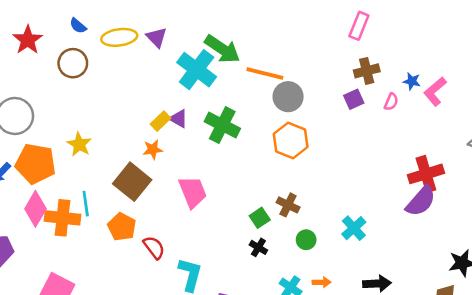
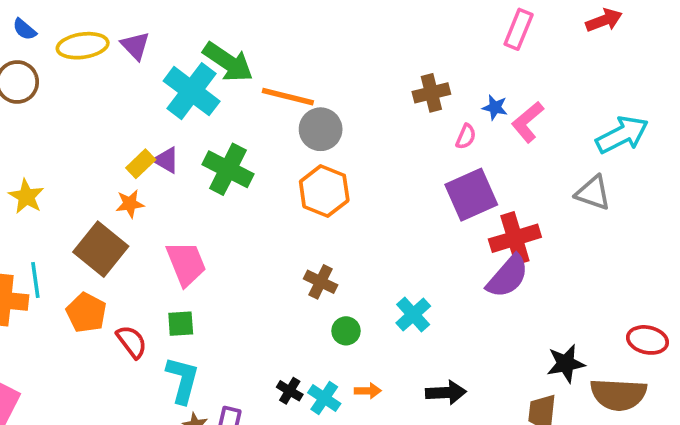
pink rectangle: (359, 26) -> (519, 29), moved
purple square: (354, 99) -> (471, 195), moved, size x1.8
green square: (260, 218) -> (181, 324), moved, turned 30
black cross: (258, 247) -> (290, 391), moved

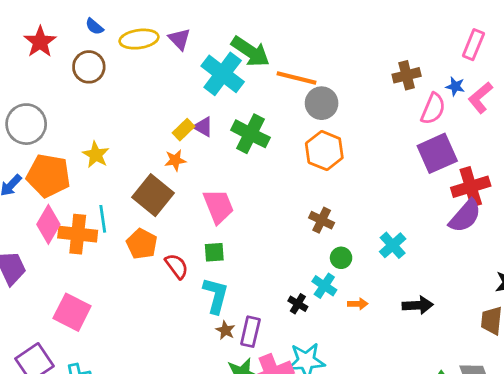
pink rectangle: (519, 29) -> (473, 45), moved
pink semicircle: (466, 136) -> (433, 109), size x1.6
cyan cross: (324, 398) -> (324, 286), moved

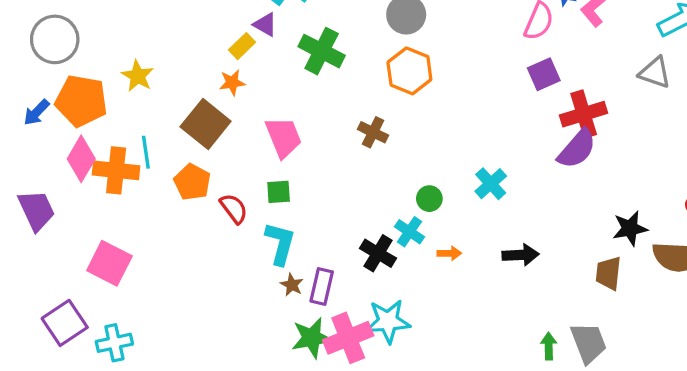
purple triangle: (203, 127) -> (265, 25), moved
purple square: (437, 153) -> (544, 74), size x0.7
brown cross: (322, 220) -> (373, 132), moved
black cross: (298, 304) -> (378, 253), size x1.5

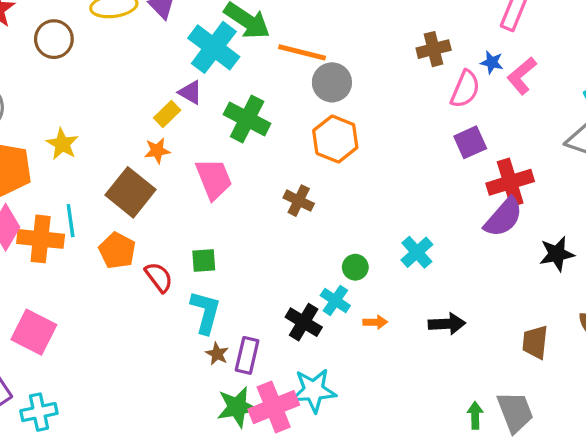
pink trapezoid: (283, 137) -> (214, 179), moved
black star: (630, 228) -> (557, 254), moved

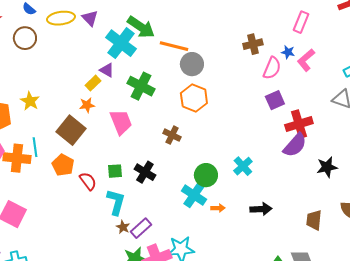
green circle: (355, 267) -> (206, 175), size x1.5
cyan cross: (335, 301) -> (194, 195), size x1.4
black cross: (304, 322) -> (145, 172), moved
purple rectangle: (247, 355) -> (141, 228), turned 35

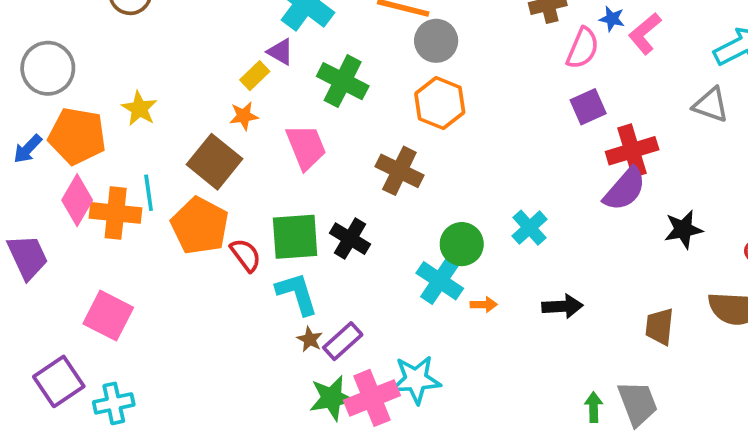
brown cross: (172, 135) -> (399, 171), size x1.4
orange pentagon: (63, 165) -> (200, 226), size x1.4
green square: (115, 171) -> (295, 237), size x1.8
cyan L-shape: (116, 202) -> (297, 294), turned -32

